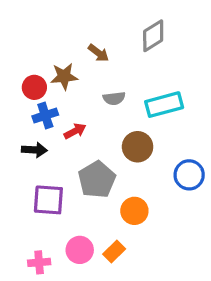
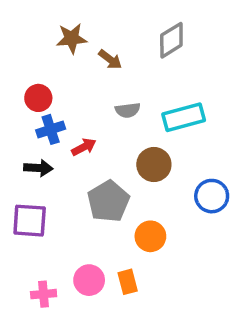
brown star: (64, 76) -> (72, 38), moved
purple square: (48, 200) -> (30, 221), moved
orange rectangle: (114, 251) -> (128, 282), turned -60

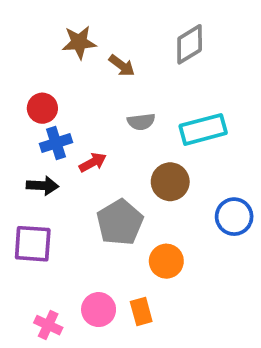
pink cross: (44, 294) -> (48, 325), turned 30

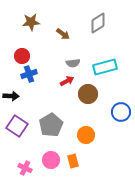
brown star: (79, 42) -> (31, 22), moved
red arrow: (93, 162) -> (67, 81), moved
black arrow: (42, 186) -> (11, 96), moved
gray pentagon: (120, 222) -> (51, 125), moved
purple square: (33, 244) -> (17, 126), turned 30

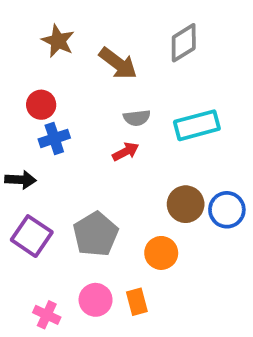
brown star: (31, 22) -> (58, 41), turned 30
brown arrow: (63, 34) -> (118, 63), size x1.5
brown circle: (88, 94) -> (186, 204), moved

